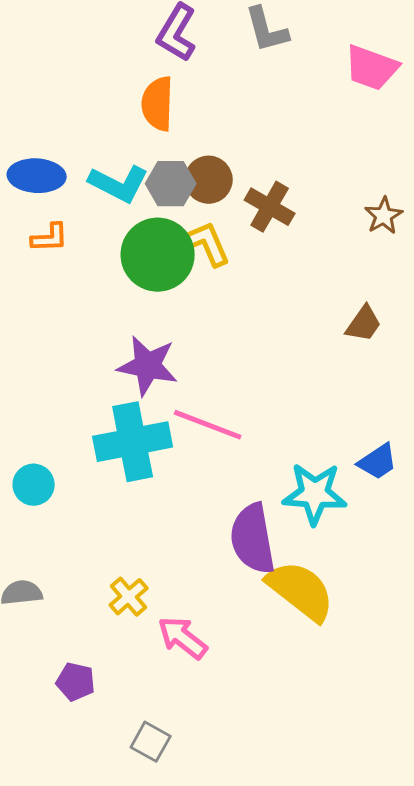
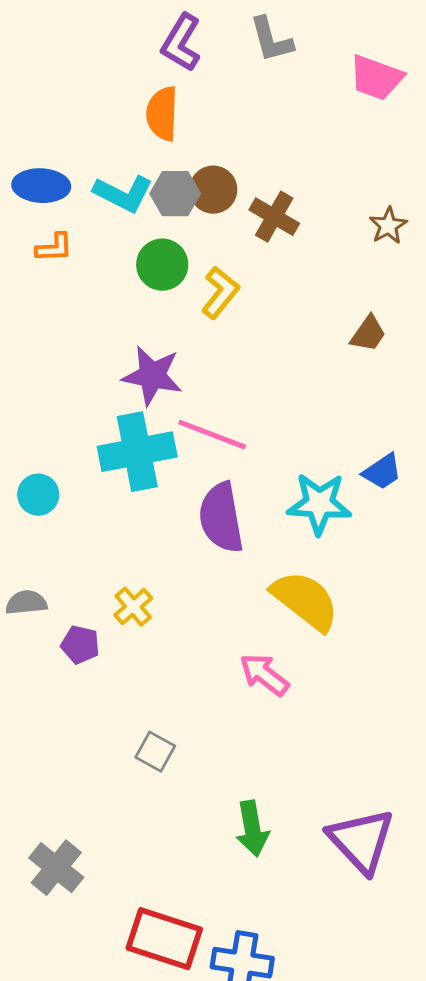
yellow L-shape: (207, 244) -> (220, 293), moved, turned 62
green circle: (158, 255) -> (162, 265), size x0.7
purple semicircle: (253, 539) -> (221, 518), moved
pink arrow: (183, 638) -> (264, 675), moved
purple pentagon: (76, 682) -> (80, 645), moved

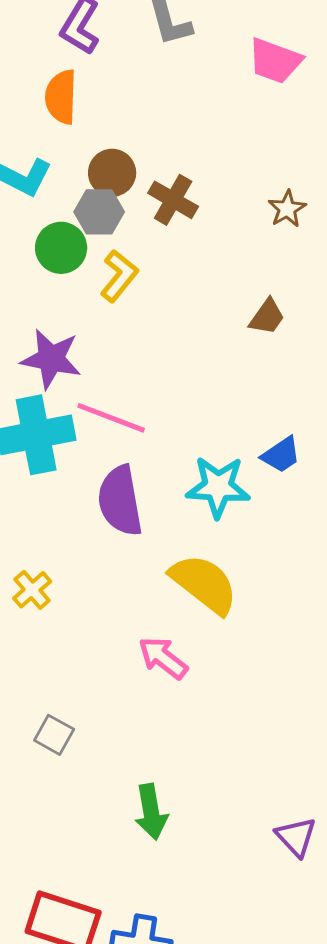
gray hexagon: (175, 194) -> (99, 212), moved
purple triangle: (361, 841) -> (296, 837), moved, size x0.6

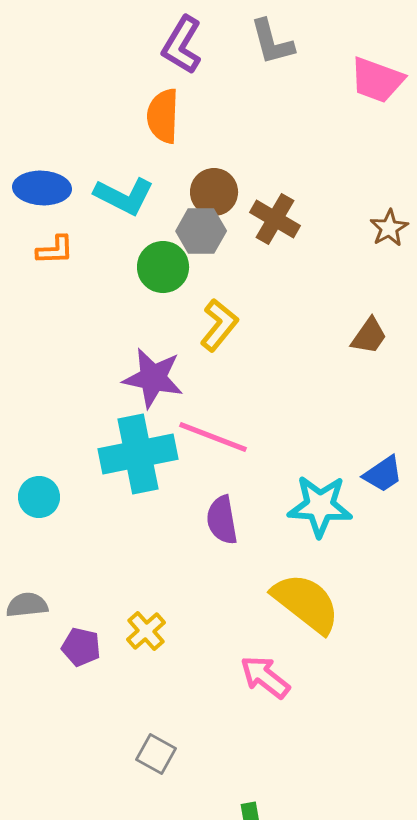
yellow L-shape: (119, 276) -> (219, 325), moved
purple semicircle: (120, 501) -> (222, 520), size x0.7
yellow cross: (32, 590) -> (146, 631), moved

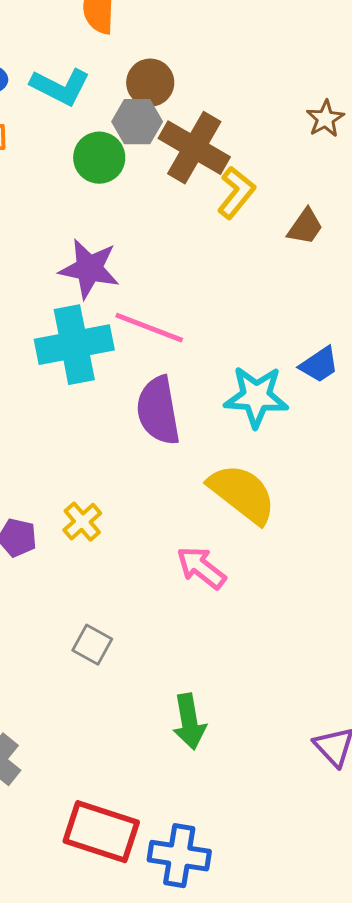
brown cross: (275, 219) -> (194, 148), moved, size x1.4
yellow L-shape: (219, 325) -> (236, 193), moved
purple semicircle: (222, 520) -> (158, 411), size x1.4

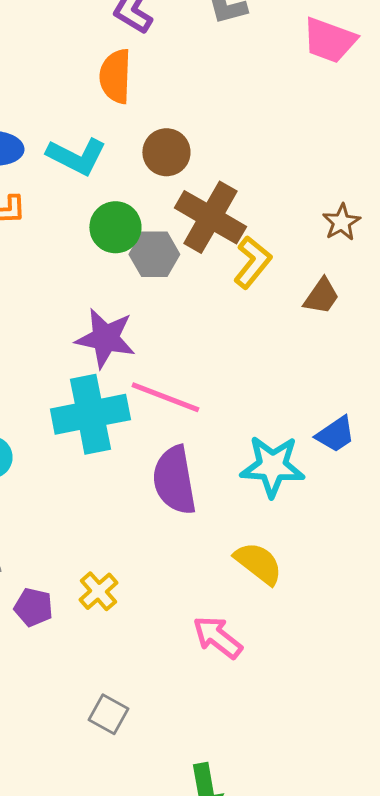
brown star: (325, 119) -> (341, 222), moved
gray hexagon: (137, 122) -> (154, 254), moved
yellow semicircle: (242, 494) -> (258, 563), size x0.7

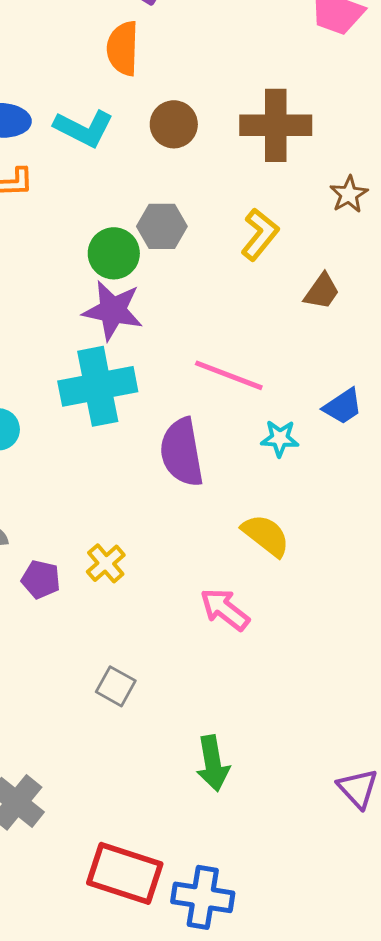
brown cross: (210, 217) -> (276, 125), moved, turned -30
green circle: (115, 227) -> (114, 253), moved
brown trapezoid: (321, 296) -> (322, 291), moved
pink line: (165, 397) -> (229, 375), moved
cyan star: (272, 466) -> (280, 438), size x0.6

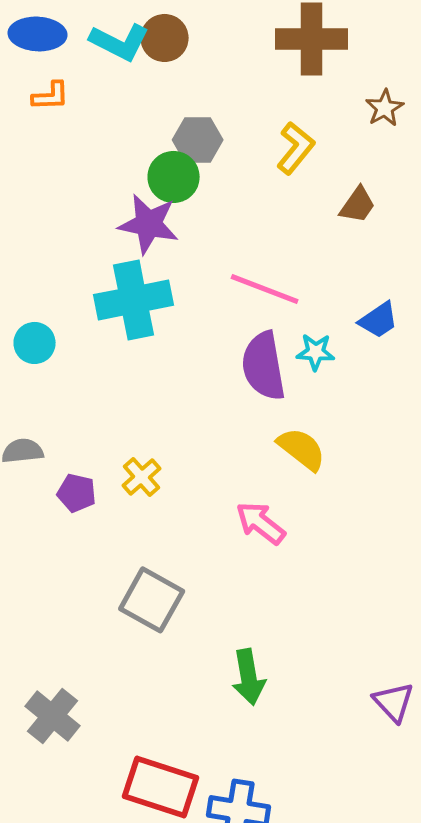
brown circle: (174, 124) -> (165, 38), moved
green circle: (114, 253) -> (174, 177), moved
purple semicircle: (182, 452) -> (264, 366), moved
gray square: (116, 686) -> (152, 600), size x1.6

